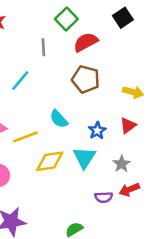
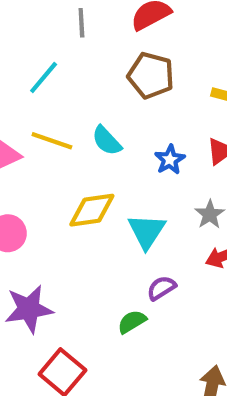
yellow line: (25, 137) -> (52, 141), moved, turned 40
cyan triangle: (84, 157) -> (147, 231), moved
purple semicircle: (104, 197) -> (161, 288), moved, turned 150

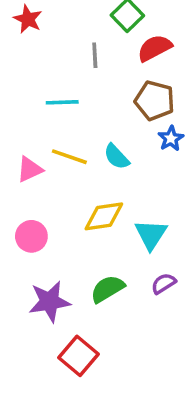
cyan line: (44, 78) -> (62, 102), turned 48
blue star: (170, 160) -> (171, 139), moved
green semicircle: (132, 322) -> (107, 289), moved, size x1.4

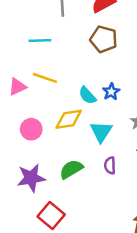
blue star: (171, 139) -> (111, 92), moved
cyan semicircle: (117, 157) -> (87, 95), moved
pink circle: (31, 236) -> (31, 129), moved
purple semicircle: (164, 283) -> (110, 165), turned -60

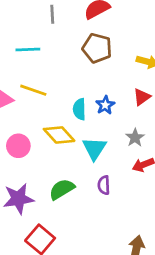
cyan semicircle: (87, 95) -> (79, 109), turned 42
yellow diamond: (69, 119) -> (59, 135), turned 56

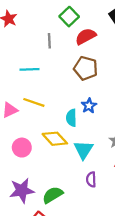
blue star: (105, 105) -> (89, 106), moved
green semicircle: (62, 189) -> (53, 195), moved

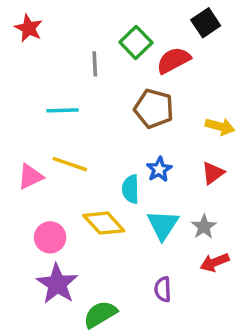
green square: (69, 17) -> (136, 42), moved
red semicircle: (86, 36) -> (173, 60), moved
cyan triangle: (83, 150) -> (163, 225), moved
purple star: (22, 190) -> (57, 284), moved, turned -30

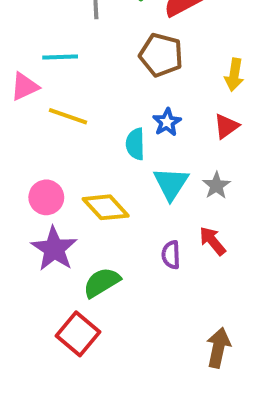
yellow arrow: (220, 126) -> (234, 75), turned 84
pink triangle: (30, 177) -> (25, 87), moved
yellow diamond: (104, 223) -> (106, 207), moved
red arrow: (215, 262) -> (212, 241), moved, turned 72

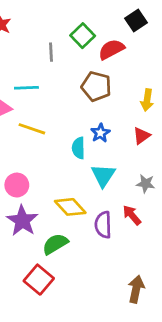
gray star: (216, 186) -> (146, 184), moved, turned -30
yellow diamond: (106, 207) -> (70, 207), moved
purple semicircle: (171, 255) -> (103, 225), size x1.4

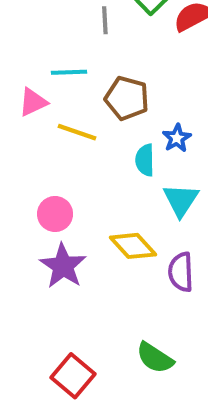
brown pentagon: (96, 86) -> (127, 98), moved
green semicircle: (55, 244) -> (155, 358), moved, turned -116
red square: (39, 280) -> (73, 376), moved

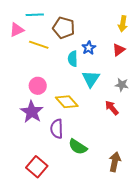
pink circle: (55, 214) -> (38, 86), moved
purple semicircle: (181, 272) -> (57, 129), moved
green semicircle: (155, 358) -> (78, 147), moved

